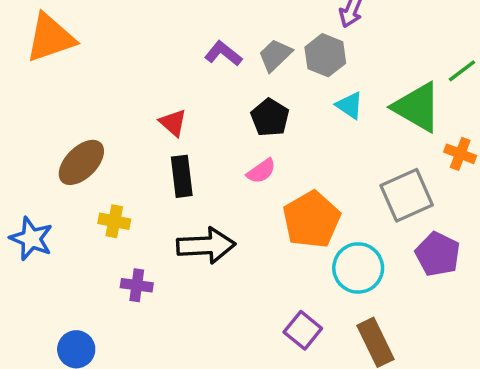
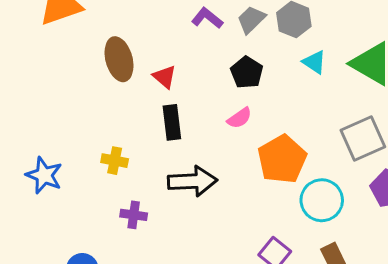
brown ellipse: (81, 162) -> (119, 59), moved, turned -60

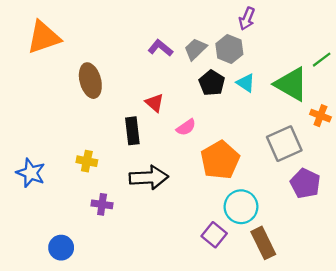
black pentagon: (247, 72) -> (212, 83), moved
red triangle: (165, 77) -> (155, 103), moved
cyan circle: (322, 200) -> (241, 207), moved

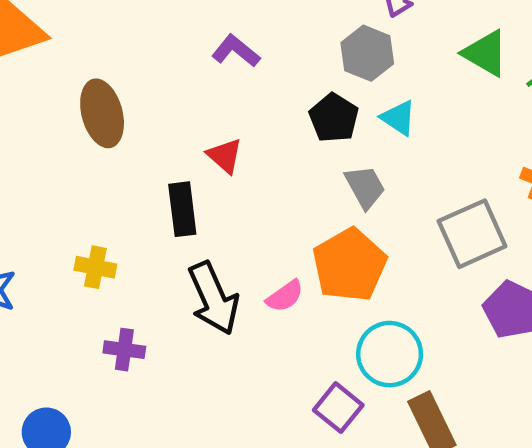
gray trapezoid: (195, 49) -> (365, 187), moved, turned 105
green triangle: (291, 84) -> (485, 53), moved, size x0.7
pink semicircle: (186, 127) -> (285, 296), moved
black arrow: (149, 178) -> (213, 298), turned 69

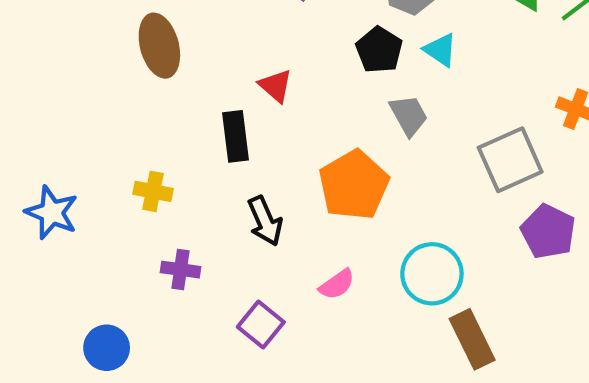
orange pentagon: (349, 265) -> (354, 185), moved
pink semicircle: (285, 296) -> (337, 284), moved
black arrow: (213, 298) -> (265, 221), size x0.7
purple square: (338, 408) -> (261, 325), moved

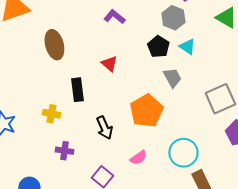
black rectangle: (235, 136) -> (77, 90), moved

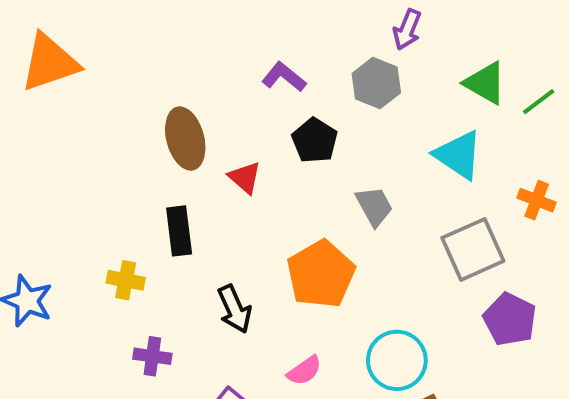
purple L-shape: (114, 17) -> (284, 77), moved
brown ellipse: (54, 45) -> (185, 139), moved
black pentagon: (158, 47) -> (315, 141), moved
cyan triangle: (187, 47) -> (458, 155), moved, size x1.5

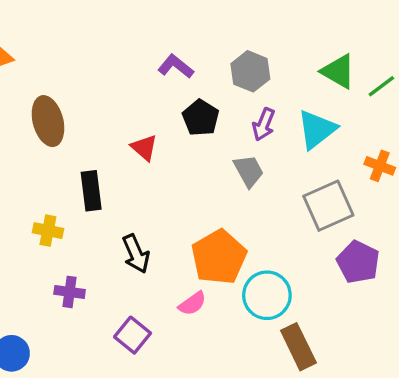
purple arrow: (407, 30) -> (264, 124), moved
brown ellipse: (185, 139) -> (48, 121), moved
cyan triangle: (458, 155) -> (317, 129), turned 48
orange pentagon: (321, 274) -> (219, 257), moved

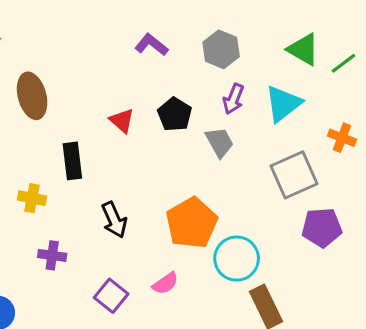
black pentagon: (201, 118) -> (175, 114), moved
purple pentagon: (358, 262) -> (322, 228), turned -30
pink semicircle: (192, 304) -> (165, 283), moved

